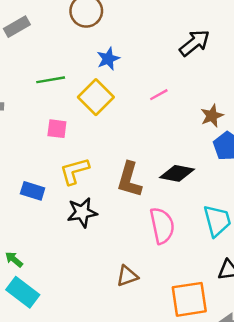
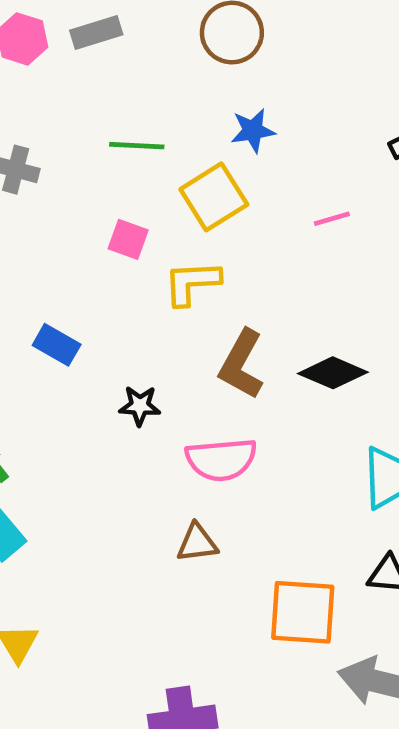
yellow L-shape: (74, 171) -> (192, 283), moved
black star: (82, 212) -> (140, 406), size x0.7
pink semicircle: (162, 226) -> (221, 460), moved, turned 84

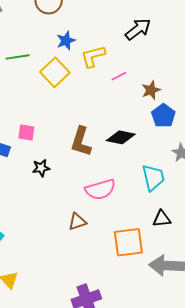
pink line: (332, 219) -> (119, 76), moved
pink square: (128, 239) -> (26, 132), moved
yellow L-shape: (192, 283) -> (93, 56), moved
pink semicircle: (221, 460) -> (100, 189), moved

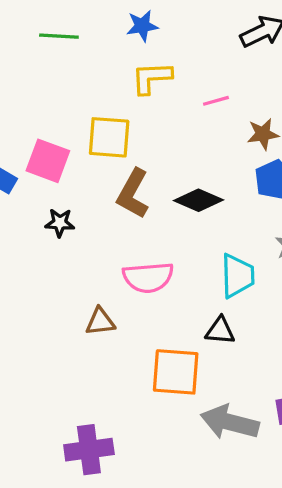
yellow L-shape: (93, 56) -> (152, 78), moved
yellow square: (55, 72) -> (109, 137), moved, turned 36
pink square: (26, 132) -> (48, 161), size x1.5
black triangle: (162, 219) -> (220, 331), moved

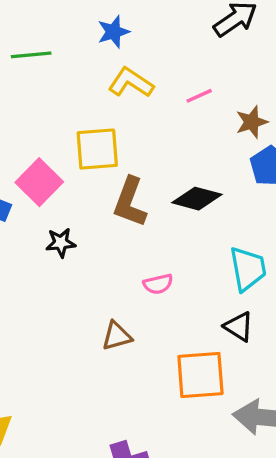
yellow L-shape: (152, 78) -> (131, 83), turned 45
pink square: (48, 161) -> (39, 182), turned 33
pink semicircle: (148, 277) -> (158, 284), size x0.6
black triangle: (220, 331) -> (239, 327), turned 36

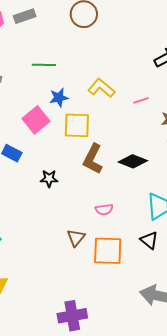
blue star: (113, 32) -> (59, 98), moved
pink square: (39, 182) -> (36, 120), moved
brown triangle: (117, 336) -> (76, 238), turned -42
orange square: (200, 375) -> (108, 251), moved

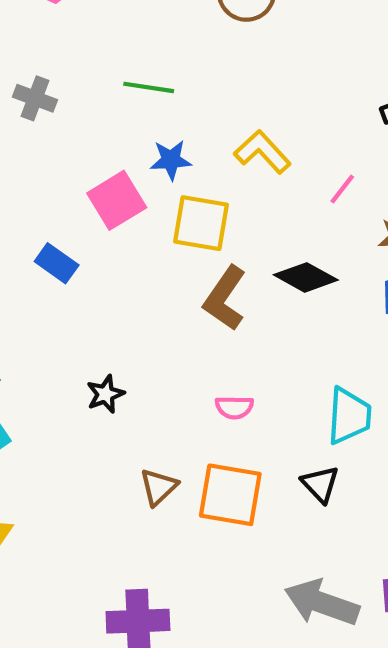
pink line: (141, 100) -> (342, 189), turned -42
black diamond: (133, 161) -> (306, 277), moved
black star: (49, 178) -> (105, 394), moved, turned -30
brown triangle: (76, 238) -> (159, 487), moved

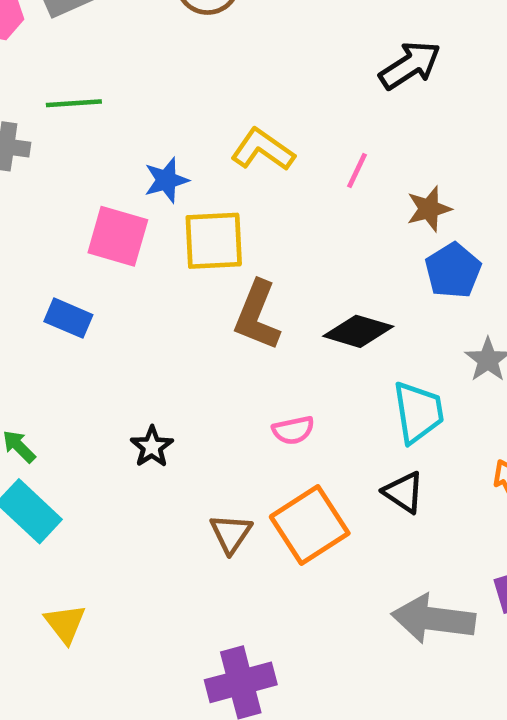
green line: (149, 87) -> (74, 103), moved
pink square: (117, 200) -> (118, 236), turned -30
black diamond: (306, 277) -> (358, 331), moved
orange square: (230, 495) -> (310, 525), turned -30

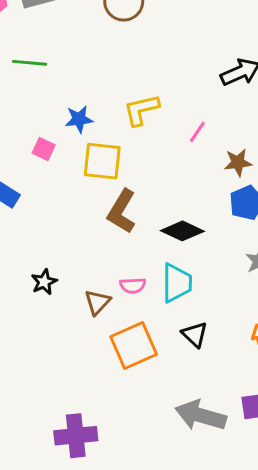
yellow L-shape: (263, 150) -> (141, 110), turned -57
pink square: (118, 236) -> (44, 149), size x0.6
cyan trapezoid: (418, 412) -> (177, 283), moved
brown triangle: (231, 534) -> (97, 302), moved

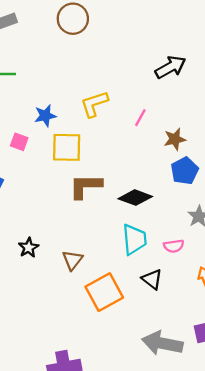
brown L-shape: (122, 211) -> (86, 186), turned 64
pink semicircle: (133, 286) -> (174, 246), moved

